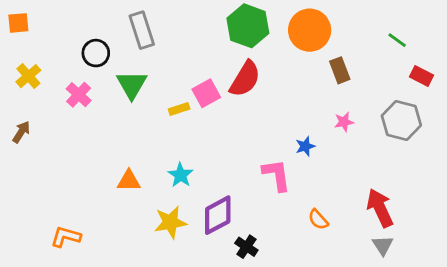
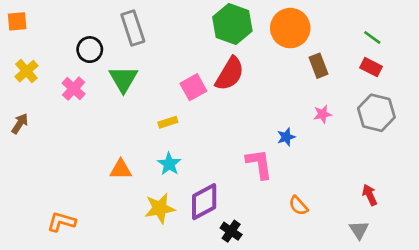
red rectangle: (421, 76) -> (371, 67), moved
yellow rectangle: (179, 109) -> (168, 122), moved
red arrow: (380, 208) -> (370, 195), moved, size x0.6

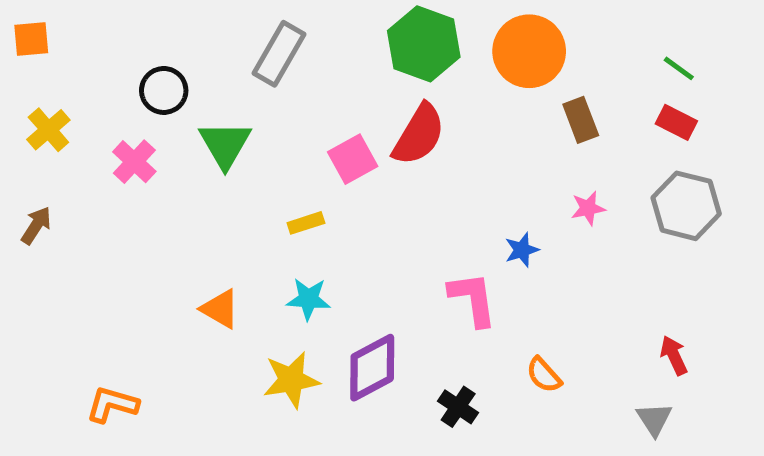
gray rectangle: (133, 28) -> (279, 54), moved, turned 48
cyan star: (169, 164) -> (308, 299), turned -30
orange triangle: (121, 169) -> (220, 309), turned 30
black cross: (231, 231) -> (458, 407), moved

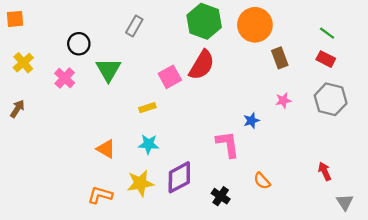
gray rectangle: (279, 54) -> (134, 26), size x0.7
orange L-shape: (112, 404) -> (100, 195), moved
gray triangle: (654, 419) -> (345, 202), moved

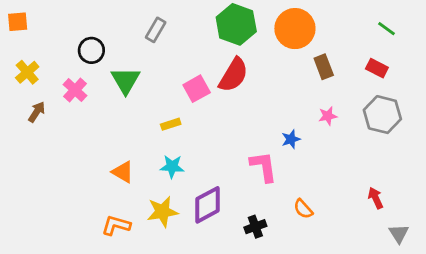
green line: (327, 33) -> (387, 29), moved
brown arrow: (17, 109) -> (37, 112), moved
black cross: (221, 196) -> (255, 227), turned 36

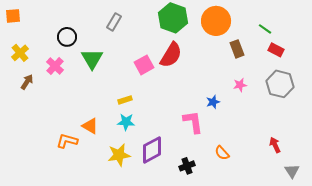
green line: (387, 29) -> (265, 29), moved
yellow rectangle: (171, 124) -> (125, 100), moved
orange L-shape: (116, 225) -> (67, 141), moved

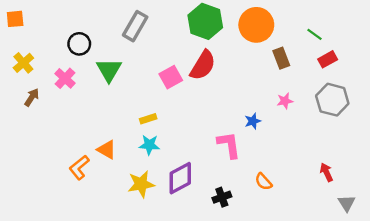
gray rectangle: (114, 22) -> (135, 26), size x1.4
red rectangle: (276, 50) -> (328, 59), turned -56
orange L-shape: (67, 141) -> (79, 167), turned -55

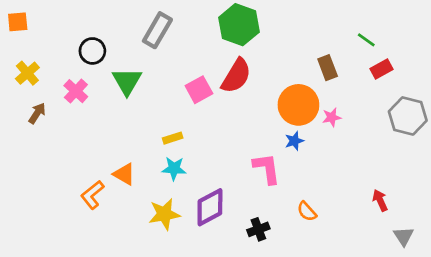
orange circle: (256, 25) -> (298, 105), moved
gray hexagon: (332, 100) -> (408, 116), moved

